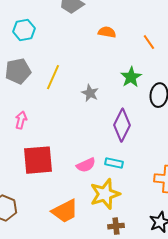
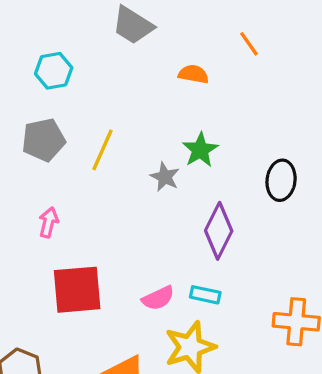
orange line: (149, 42) -> (249, 44), moved
green star: (131, 77) -> (200, 150), moved

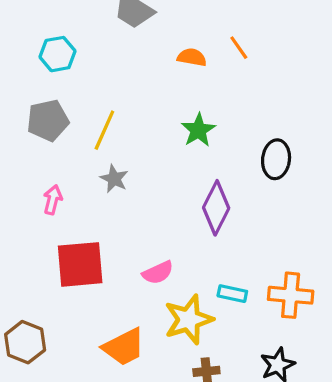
orange line: (249, 44) -> (239, 48), moved
gray star: (165, 177) -> (114, 179), moved
cyan rectangle: (205, 295) -> (232, 294), moved

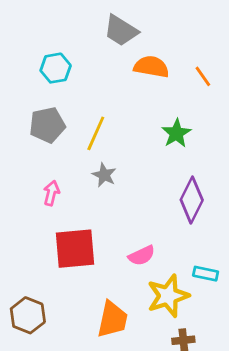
orange line: (239, 48) -> (203, 76), moved
orange semicircle: (192, 57) -> (151, 67), moved, size x1.4
orange trapezoid: (124, 347) -> (112, 319), turned -51

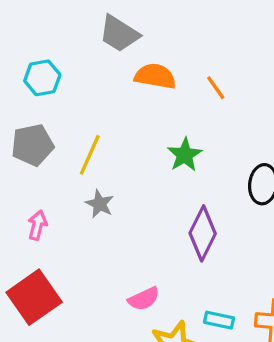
red square: (75, 249) -> (34, 297), moved, turned -30

